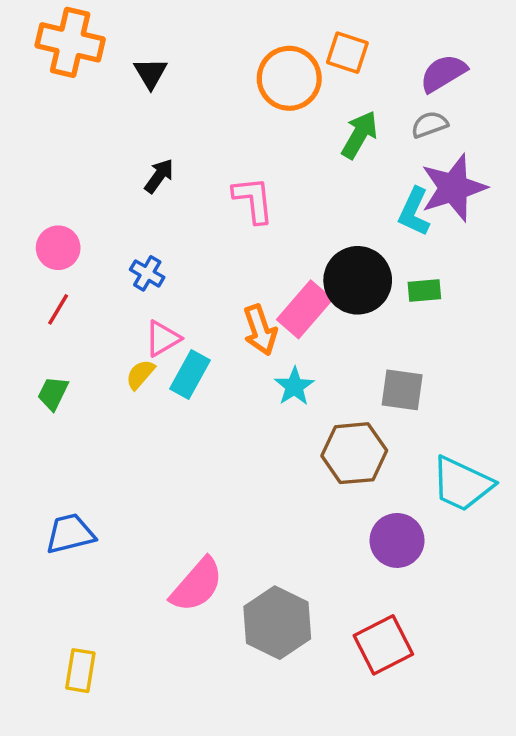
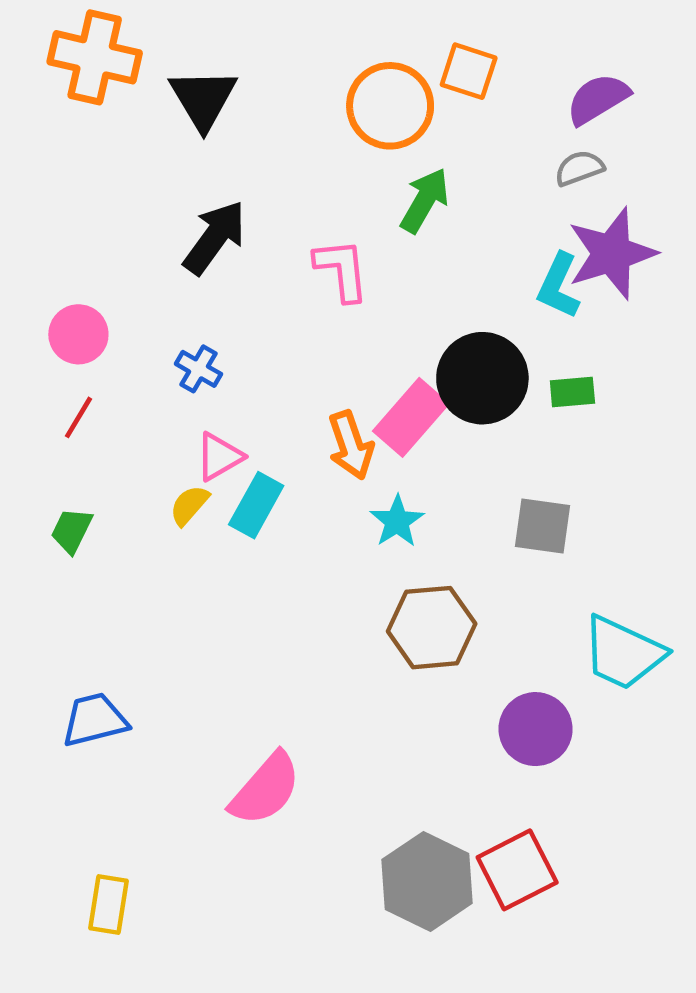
black triangle: (151, 73) -> (203, 99), size x1.5
green arrow: (359, 135) -> (425, 200), moved
black arrow: (159, 176) -> (215, 237), size x1.6
brown hexagon: (354, 453) -> (432, 628), moved
gray hexagon: (277, 623) -> (427, 881), moved

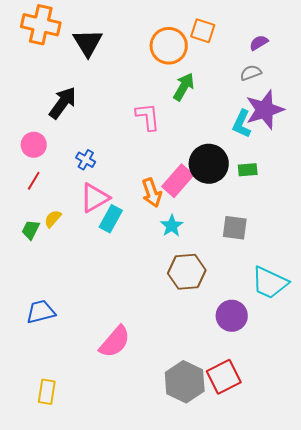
purple semicircle: (598, 99) -> (259, 43), size x0.7
black arrow: (215, 237) -> (63, 103), moved
pink triangle: (219, 457) -> (95, 198), size x1.4
yellow semicircle: (189, 505) -> (53, 219), moved

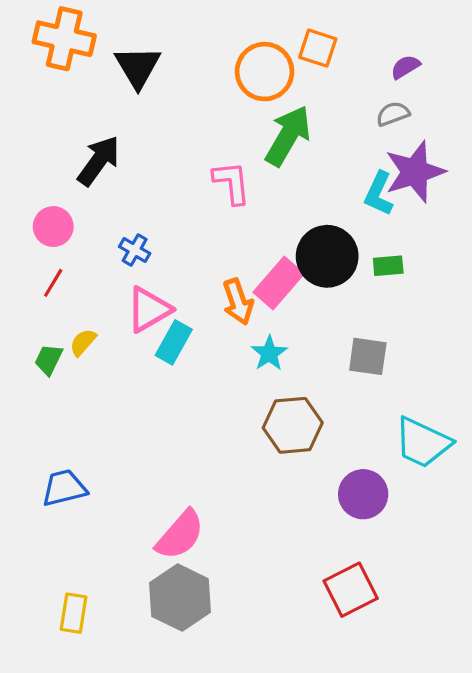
green arrow: (184, 87) -> (288, 136), size x1.4
gray hexagon: (185, 382) -> (180, 598), moved

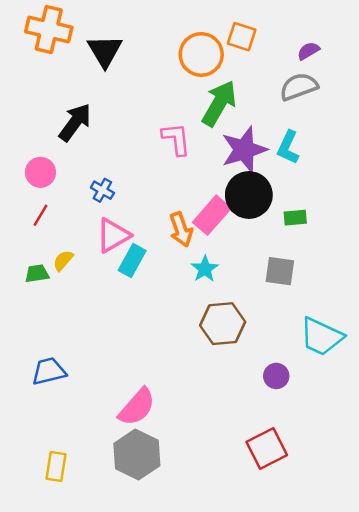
gray semicircle: (393, 114) -> (299, 87), size x1.5
purple star: (415, 172) -> (244, 150), moved
green rectangle: (388, 266) -> (295, 218), moved
green trapezoid: (49, 360) -> (37, 274), turned 55
purple circle: (363, 494) -> (276, 376), size x0.7

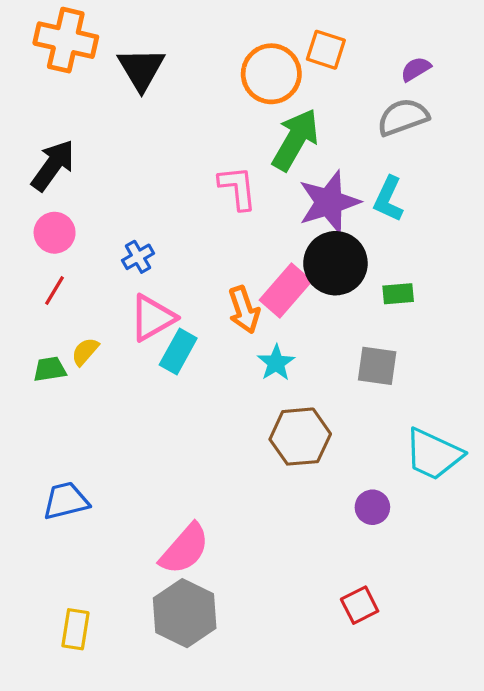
black arrow: (75, 122) -> (53, 165), moved
blue cross: (102, 190) -> (138, 257), turned 30
red square: (267, 449) -> (360, 605), size x0.7

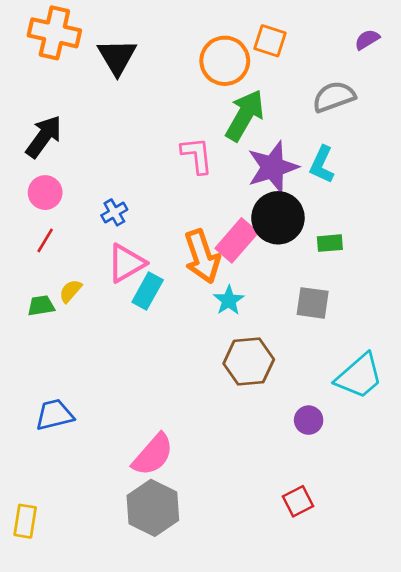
purple semicircle: (416, 69) -> (367, 40), moved
orange arrow: (244, 310) -> (202, 256), size x1.4
cyan trapezoid: (433, 454) -> (359, 376), turned -66
yellow rectangle: (75, 629) -> (25, 521), moved

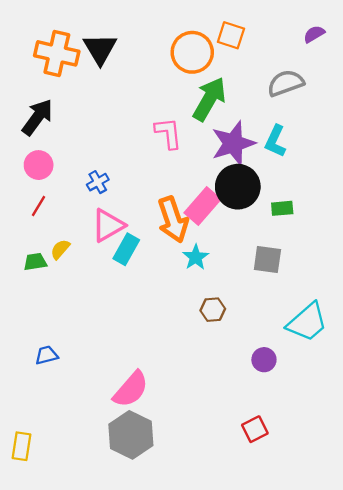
orange cross: (54, 33) -> (57, 53), moved
brown hexagon: (249, 362) -> (213, 310), size x0.6
blue trapezoid: (54, 415) -> (47, 355), size x0.7

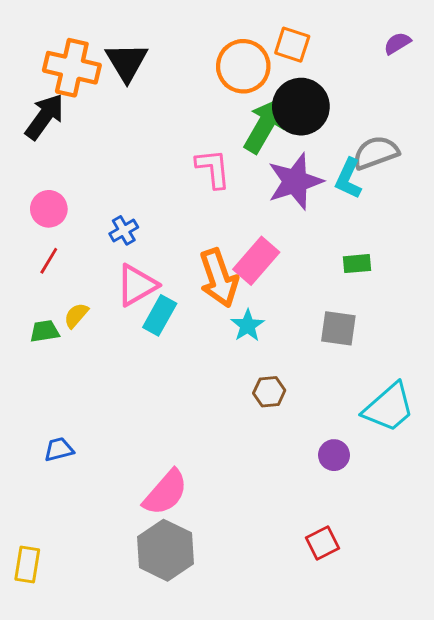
gray semicircle: (286, 83) -> (376, 153), moved
black arrow: (37, 117) -> (45, 117), moved
black circle: (238, 187) -> (301, 107), moved

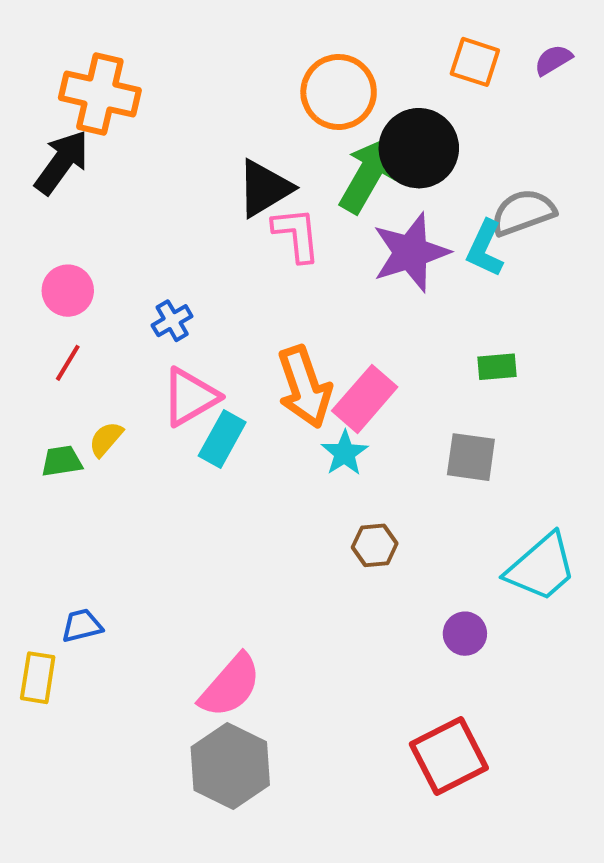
orange square: (292, 45) -> (475, 62), moved
black triangle: (127, 62) -> (264, 188), moved, turned 30
pink rectangle: (256, 261) -> (365, 399), moved
red square: (322, 543) -> (449, 756), size x1.6
yellow rectangle: (27, 565) -> (38, 678), moved

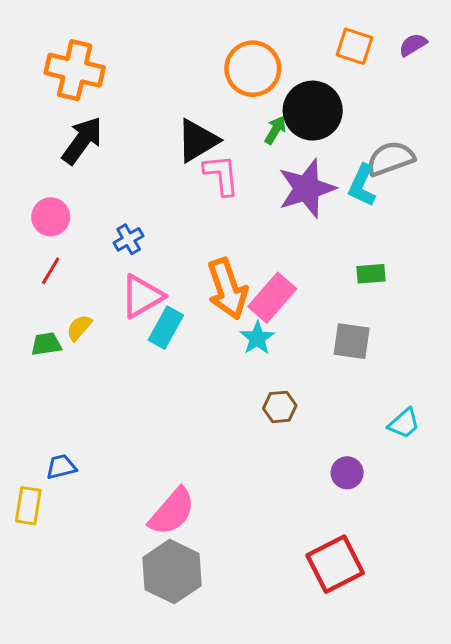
black arrow: (62, 162) -> (82, 141), moved
green arrow: (369, 174) -> (275, 130), size x0.5
cyan trapezoid: (541, 567) -> (404, 423), size x0.6

